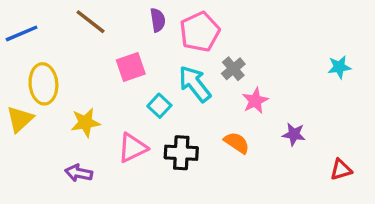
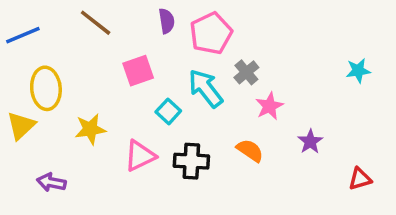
purple star: (294, 134) -> (310, 142), turned 30
purple arrow: (79, 173) -> (51, 182), moved

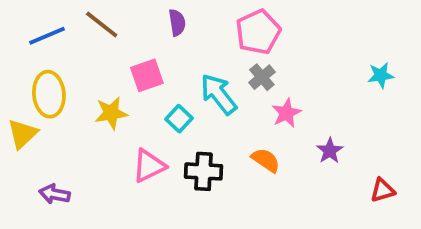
pink pentagon: (211, 33) -> (258, 32), moved
blue line: (23, 35) -> (47, 36), moved
yellow star: (90, 129) -> (111, 113), moved

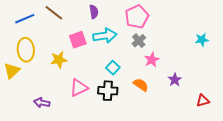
cyan arrow: (219, 94) -> (105, 36), moved, turned 120
cyan square: (179, 119) -> (113, 68), moved
purple arrow: (55, 194) -> (42, 103), moved

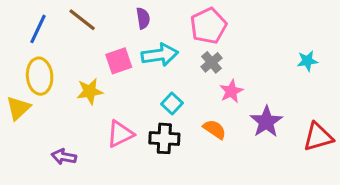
blue line: (25, 19) -> (38, 29), turned -42
purple star: (175, 80) -> (266, 122), size x1.5
red triangle: (203, 101) -> (318, 137), moved, size x1.5

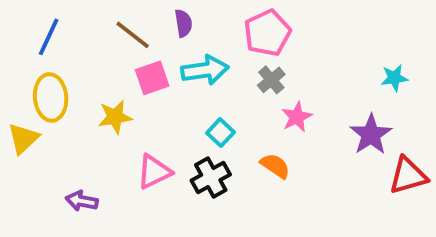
brown line: (82, 20) -> (133, 35), moved
purple star: (266, 122) -> (371, 135), moved
black cross: (164, 138) -> (211, 178), turned -32

